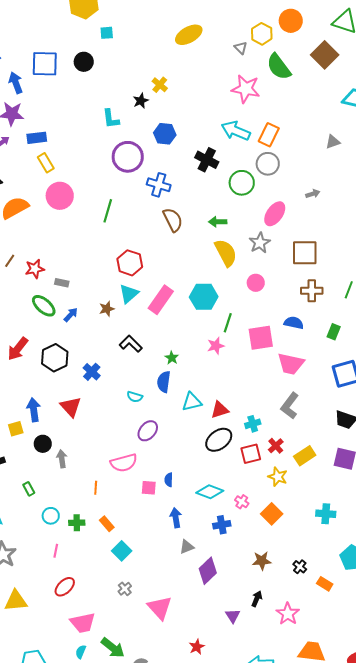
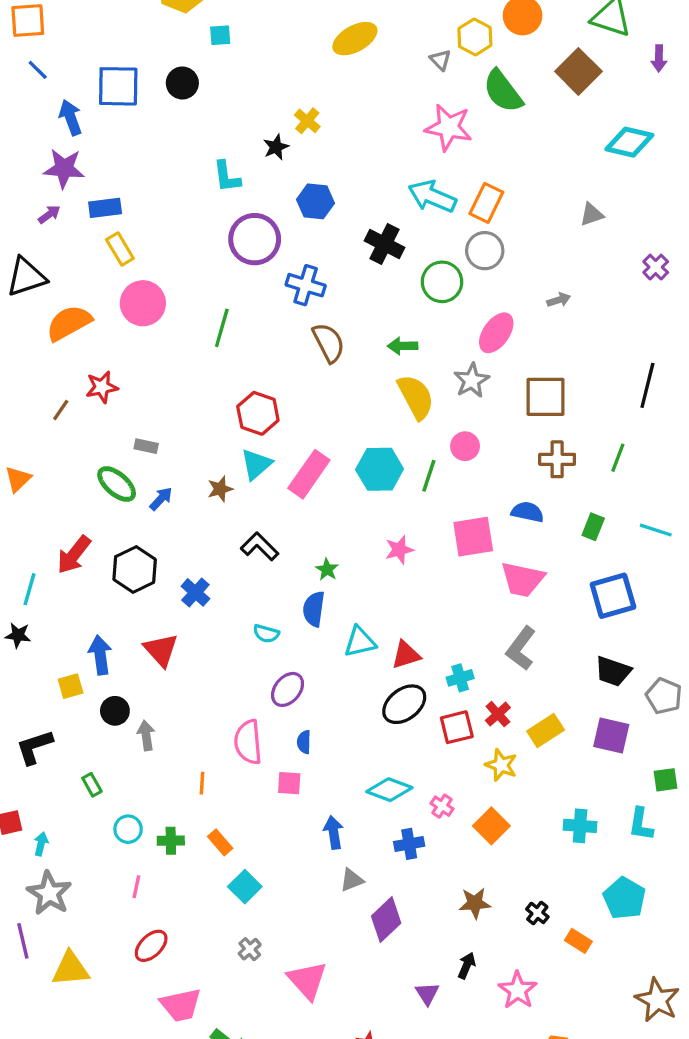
red star: (35, 269) -> (102, 387), moved
green line: (228, 323) -> (429, 476), moved
pink semicircle: (124, 463) -> (248, 742), turned 100
blue semicircle: (169, 480) -> (304, 742), moved

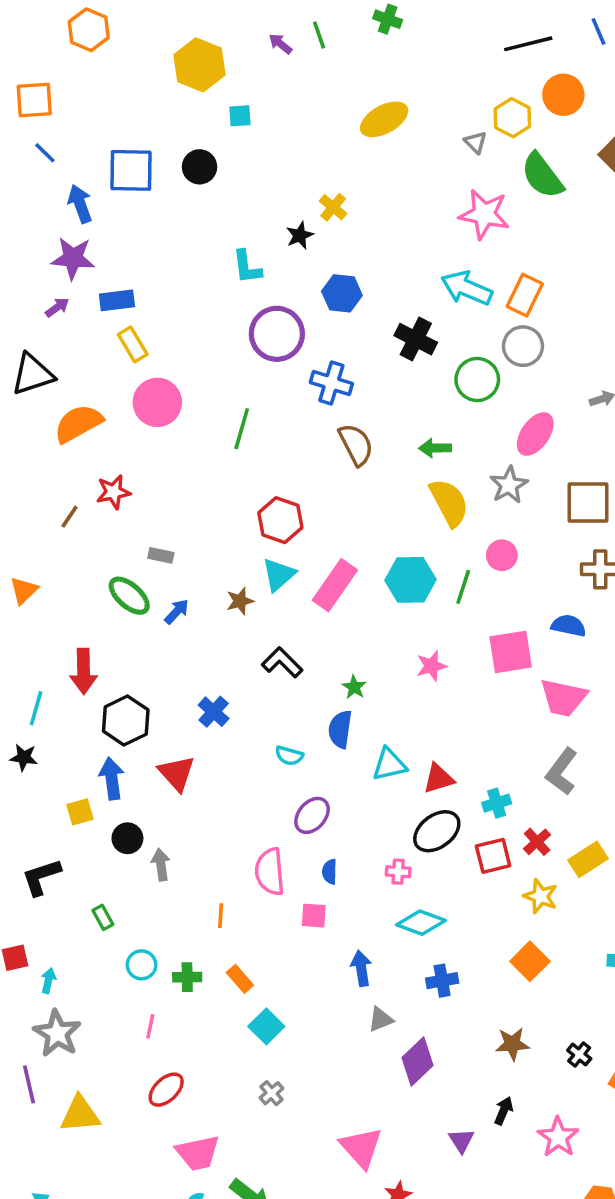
red arrow: (74, 555) -> (84, 671), turned -39
black hexagon: (135, 569) -> (126, 721), moved
pink cross: (442, 806) -> (398, 872), moved, turned -30
pink triangle: (307, 980) -> (361, 1148), moved

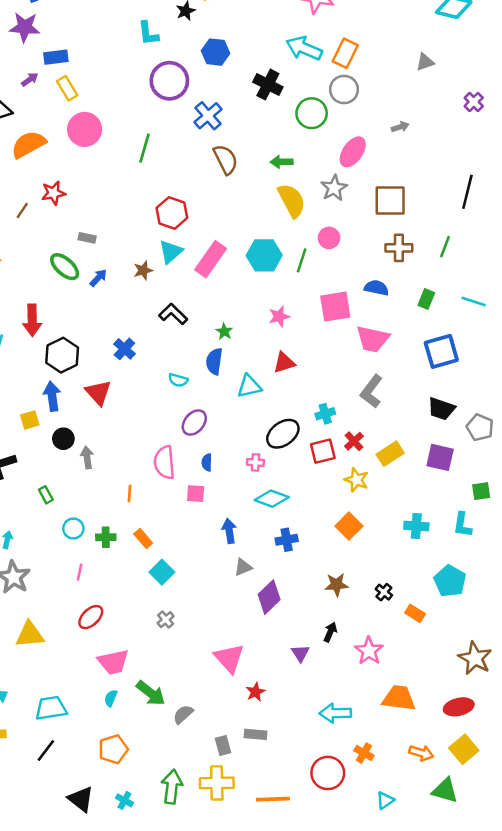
purple arrow: (57, 307) -> (30, 80), moved
blue cross: (331, 383) -> (208, 116), turned 32
red triangle: (439, 779) -> (284, 363), moved

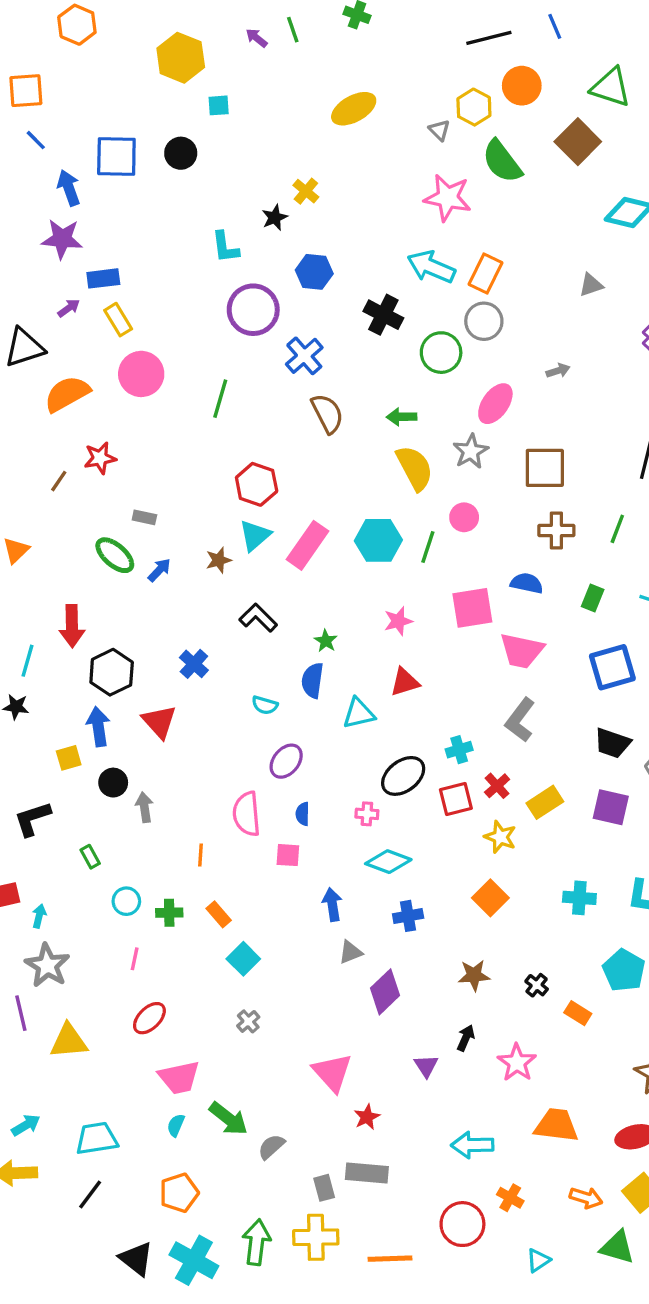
gray rectangle: (255, 734) -> (367, 1173), size x1.4
cyan cross: (124, 800) -> (194, 1260), size x2.0

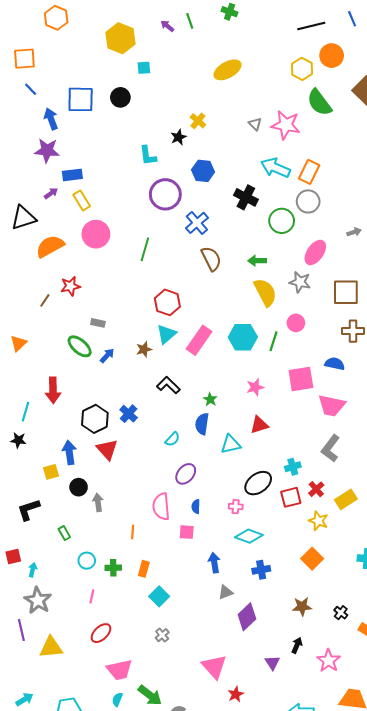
gray triangle: (439, 130) -> (255, 124), moved
gray star: (471, 451) -> (300, 282), turned -30
black hexagon: (112, 672) -> (95, 419), moved
cyan semicircle: (265, 705) -> (172, 439), turned -63
orange rectangle: (219, 914) -> (144, 569), turned 56

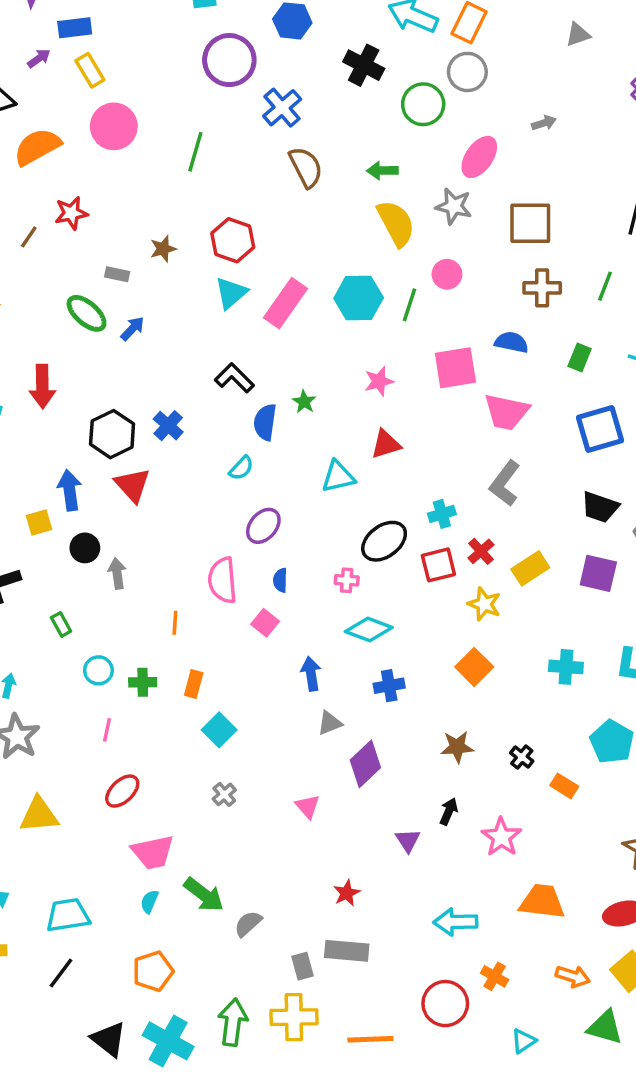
brown star: (144, 349) -> (163, 249), moved
blue semicircle: (202, 424) -> (265, 422), moved
pink square: (187, 532) -> (265, 623), turned 35
pink triangle: (214, 667) -> (308, 806), moved, size x0.6

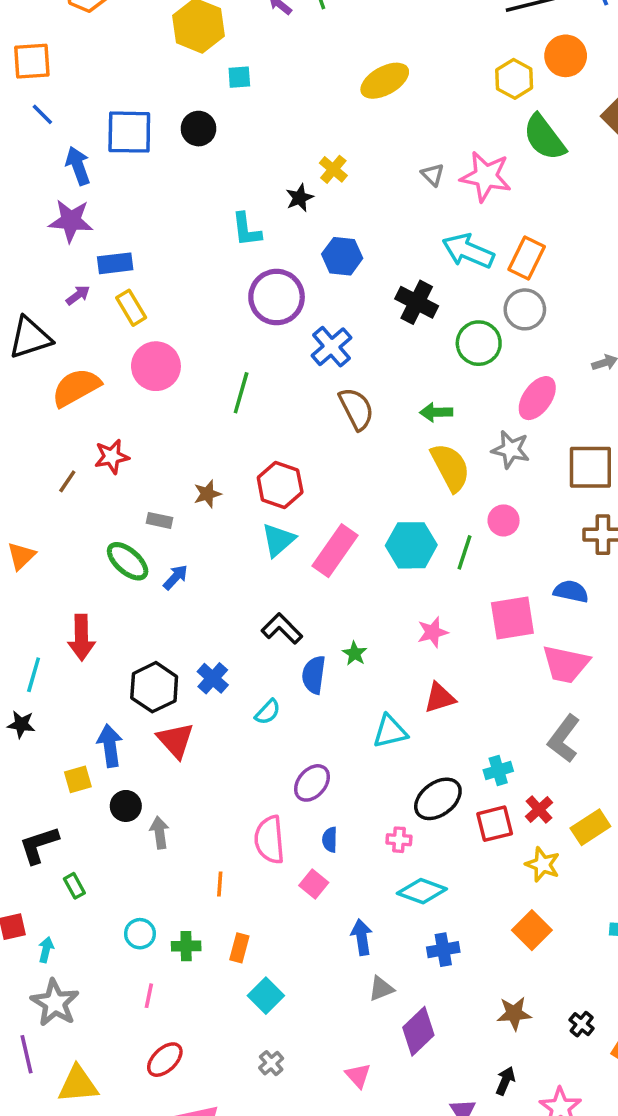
cyan semicircle: (241, 468) -> (268, 712), moved
green rectangle: (61, 624) -> (74, 886), moved

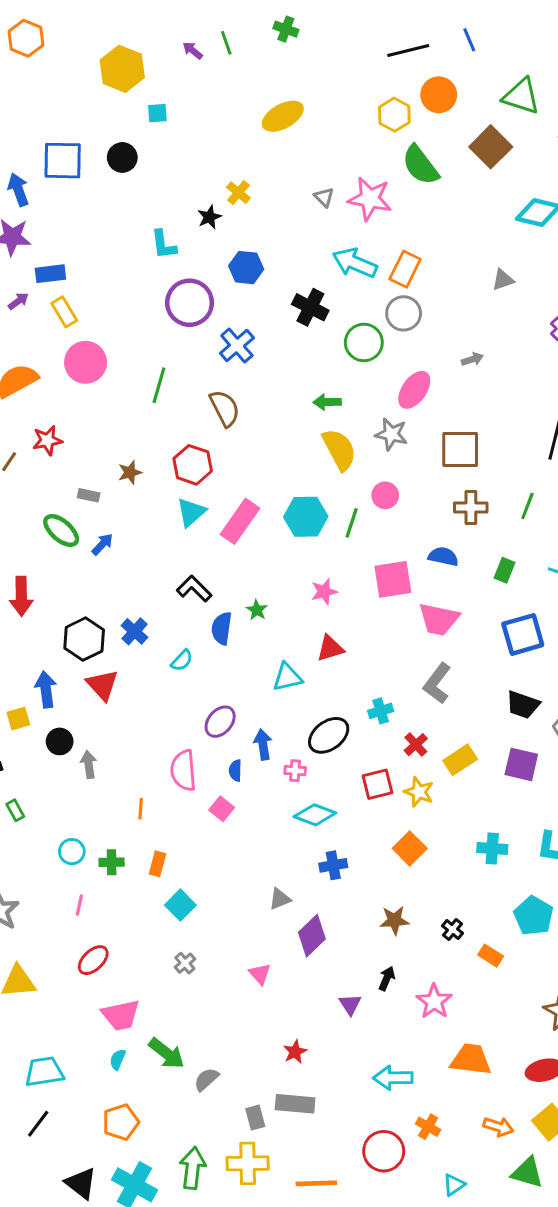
brown semicircle: (356, 409) -> (225, 408), moved
red square: (495, 824) -> (378, 784), moved
blue arrow: (362, 937) -> (263, 745), moved

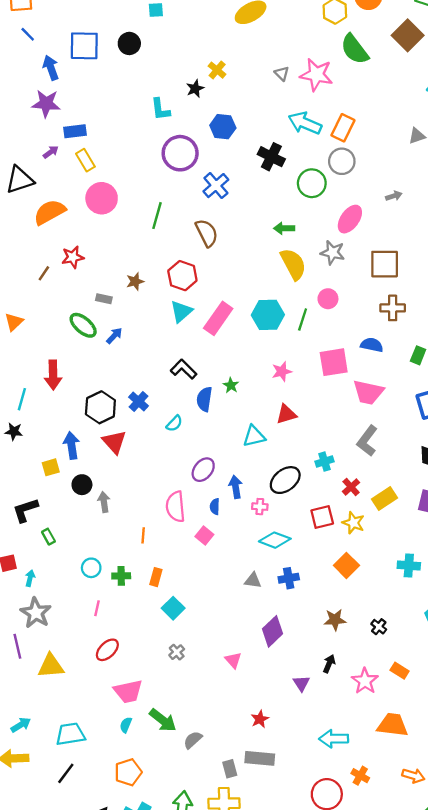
gray triangle: (280, 899) -> (253, 581), moved, turned 30
orange rectangle: (491, 956) -> (400, 671), moved

